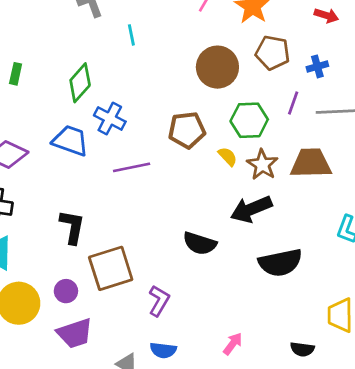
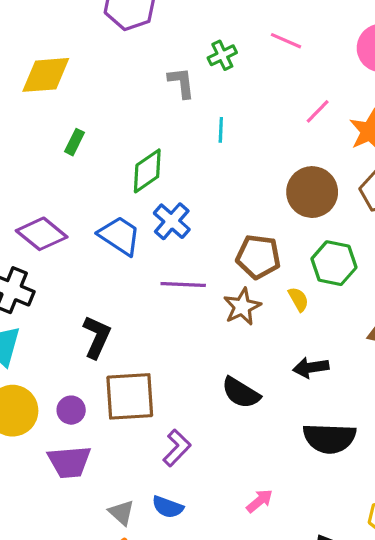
brown star: (262, 165) -> (242, 307), moved
black arrow: (251, 209) -> (311, 368), size x0.7
pink arrow: (233, 344) -> (260, 501), moved

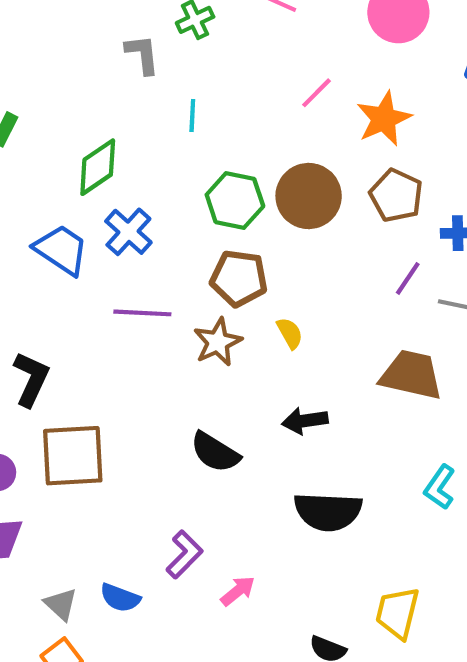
green hexagon: (334, 263) -> (235, 201), moved
purple L-shape: (177, 448) -> (184, 554), moved

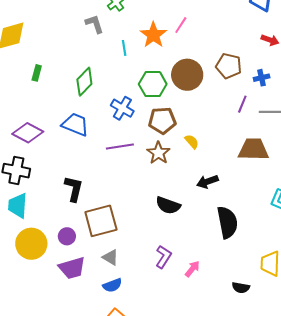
orange star: (384, 119) -> (153, 35), moved
blue cross: (128, 232) -> (122, 108), moved
black semicircle: (328, 511) -> (227, 222), turned -92
blue semicircle: (120, 598) -> (112, 285), moved, turned -30
gray triangle: (61, 604) -> (110, 257), moved

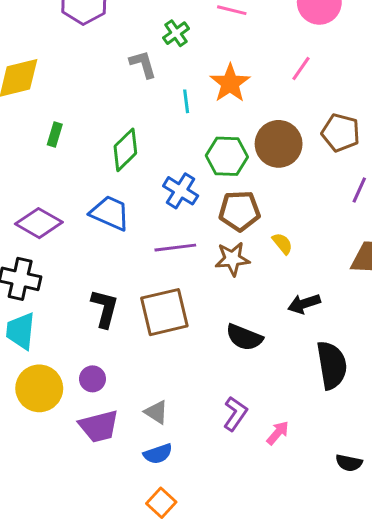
pink line: (181, 25) -> (301, 69), moved
brown star: (158, 153) -> (232, 259), turned 30
brown square: (101, 221) -> (164, 312), moved

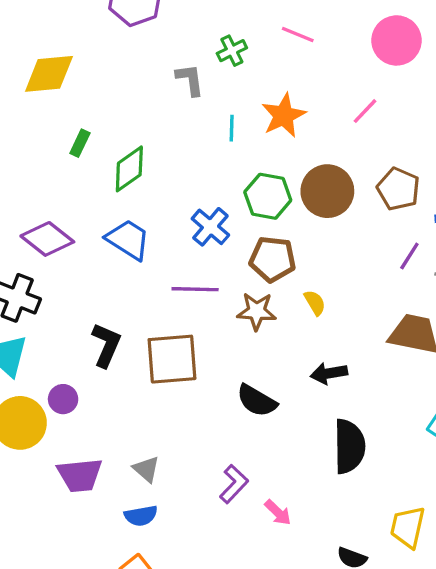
green diamond: (125, 150) -> (129, 169), moved
purple circle: (92, 379) -> (63, 399), moved
pink arrow: (278, 433) -> (278, 513), turned 85

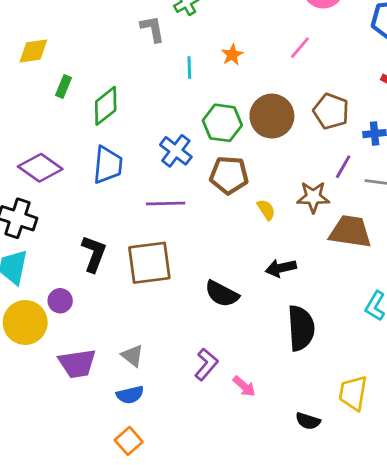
yellow diamond: (49, 74) -> (33, 51), moved, size x0.7
orange star: (284, 115) -> (232, 55), size x0.6
blue trapezoid: (128, 240) -> (108, 165), turned 66
brown star: (257, 311) -> (313, 197), moved

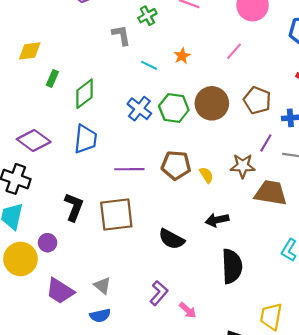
cyan line: (189, 68) -> (149, 65), turned -63
blue cross: (176, 151) -> (139, 109), moved
brown pentagon: (229, 175) -> (176, 165), moved
purple trapezoid: (77, 363) -> (60, 291), turned 40

